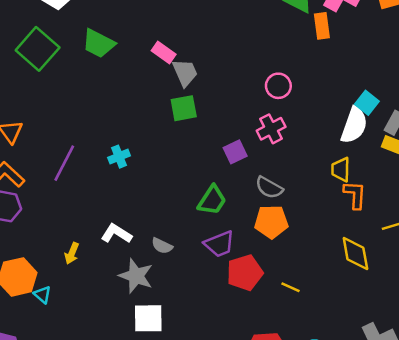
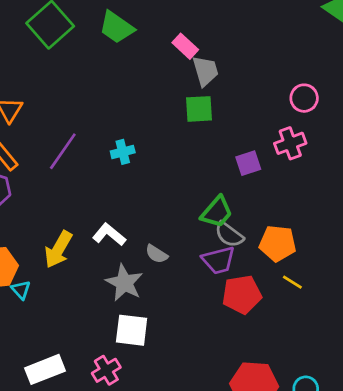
gray semicircle: (269, 188) -> (229, 235), moved
yellow arrow: (72, 253) -> (58, 250), size x1.6
yellow line: (290, 287) -> (292, 282), moved

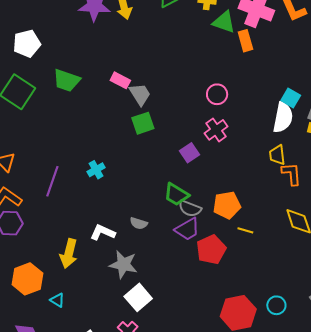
green trapezoid: (217, 212) -> (176, 195), turned 96
gray semicircle: (157, 254) -> (139, 223), moved
cyan triangle: (21, 290) -> (57, 300), moved
white square: (132, 330) -> (138, 297), turned -32

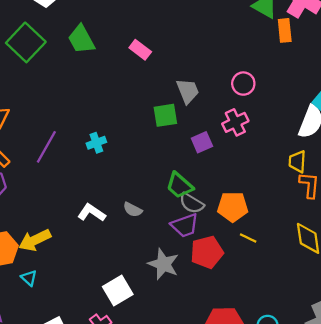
green trapezoid: (67, 80) -> (81, 39), turned 32
gray trapezoid: (140, 94) -> (188, 91), moved
green square: (143, 123) -> (165, 115), moved
yellow arrow: (69, 254) -> (35, 240), moved, turned 40
gray star: (123, 264) -> (163, 264), moved

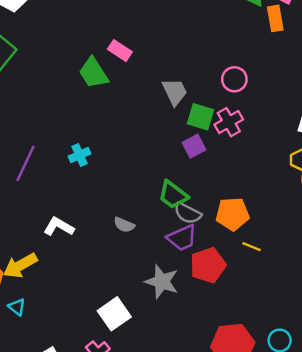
green trapezoid: (81, 39) -> (93, 73), moved
green square: (165, 115) -> (201, 117), moved, turned 30
white L-shape: (92, 213) -> (59, 227), moved

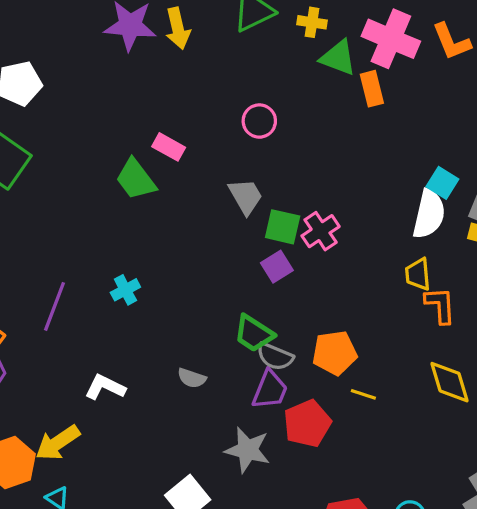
pink circle: (234, 79) -> (259, 121), moved
purple trapezoid: (182, 238) -> (270, 390), turned -40

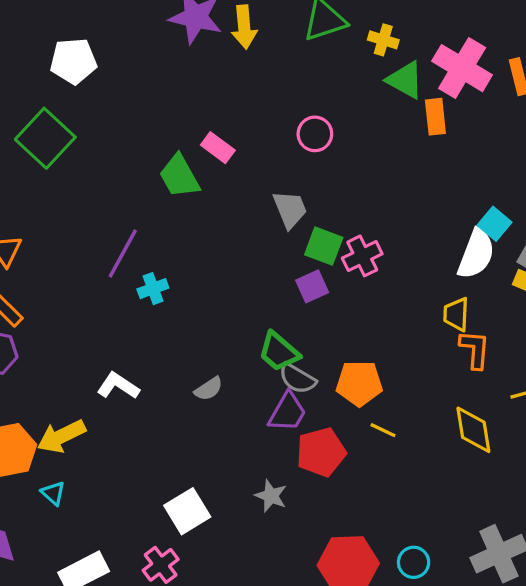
purple line: (55, 306) -> (123, 253), moved
gray semicircle: (192, 378) -> (209, 389), turned -60
gray star: (248, 450) -> (271, 496), moved, size x0.7

